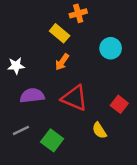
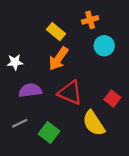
orange cross: (78, 13) -> (90, 20), moved
orange arrow: (62, 62) -> (58, 59), size x1.5
yellow semicircle: (99, 130) -> (94, 123), size x1.6

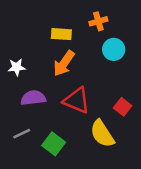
yellow rectangle: (56, 32) -> (61, 34), turned -36

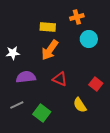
red triangle: (77, 100) -> (60, 79), size x0.7
yellow semicircle: (102, 134) -> (80, 105), size x0.7

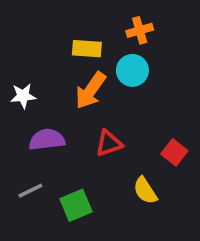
cyan circle: (89, 39) -> (132, 70), moved
red triangle: (60, 79) -> (109, 143), turned -42
green square: (42, 113) -> (76, 205), turned 30

